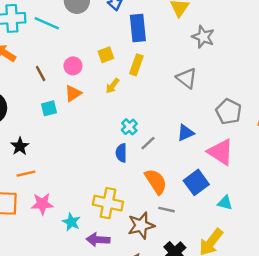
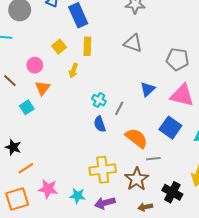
pink star: (42, 204) -> (48, 189), turned 30

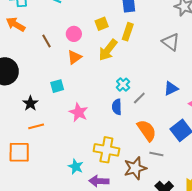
yellow arrow: (73, 71) -> (108, 50), size x1.6
cyan square: (27, 107) -> (57, 86), moved
pink star: (48, 189) -> (79, 112), moved

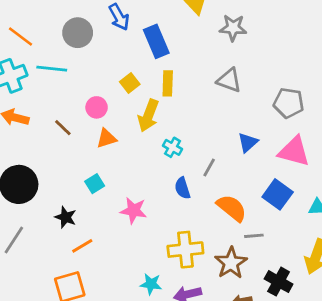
orange triangle: (74, 57) -> (107, 138), turned 35
cyan cross: (123, 85) -> (172, 147), moved

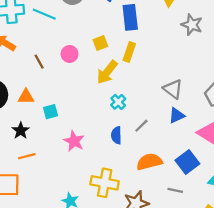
gray triangle: (229, 80) -> (173, 89), moved
orange triangle: (107, 138) -> (26, 97), moved
orange semicircle: (232, 208) -> (149, 162), turned -70
gray line: (254, 236) -> (175, 190), moved

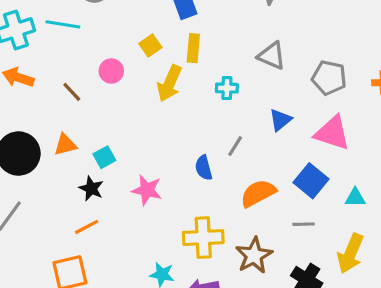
gray triangle: (173, 89) -> (272, 56), moved
cyan cross: (118, 102) -> (227, 88), moved, turned -32
black star: (21, 131) -> (91, 188), moved

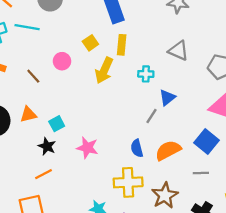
blue triangle: (280, 120) -> (167, 98), moved
blue semicircle: (204, 168) -> (137, 148), moved

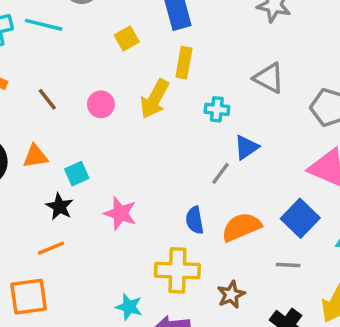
yellow square: (90, 43) -> (127, 38), moved
pink circle: (62, 61) -> (101, 104), moved
brown star: (165, 195) -> (231, 295), size x0.7

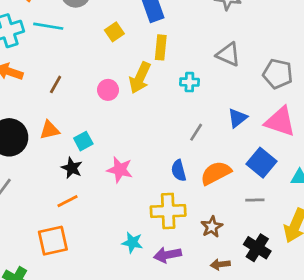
brown line: (47, 99) -> (56, 84), turned 72
pink circle: (101, 104) -> (108, 90), moved
blue triangle: (246, 147) -> (237, 118), moved

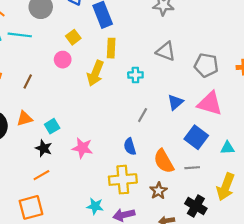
pink circle: (108, 90) -> (63, 60), moved
orange semicircle: (216, 173) -> (164, 161), moved, turned -90

